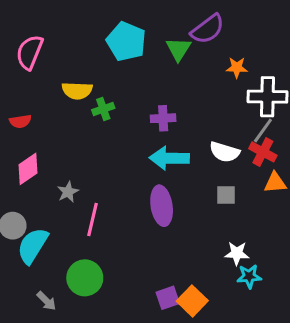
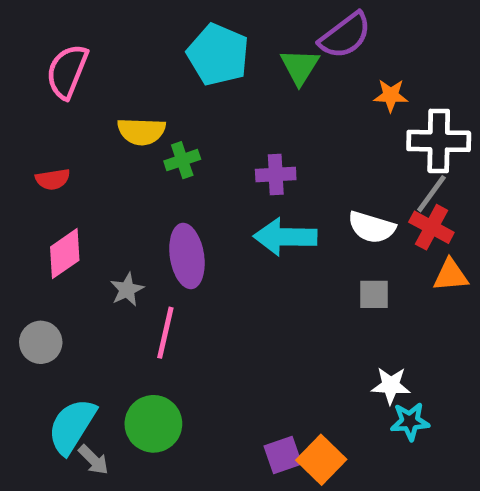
purple ellipse: (162, 206) -> (187, 256), moved
cyan semicircle: (33, 246) -> (72, 426), moved

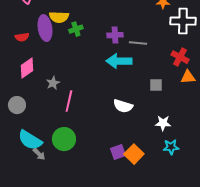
gray line: (431, 194) -> (138, 43), moved, turned 60
white semicircle: (372, 227) -> (123, 106), moved
purple ellipse: (187, 256) -> (45, 28), moved
cyan star: (410, 421) -> (171, 147), moved
cyan semicircle: (72, 426) -> (30, 140), turned -90

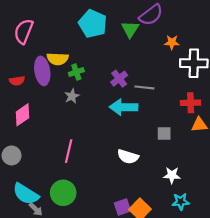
purple cross: (115, 35) -> (119, 79), turned -35
red cross: (180, 57) -> (191, 103), turned -30
gray star: (53, 83) -> (72, 96), moved

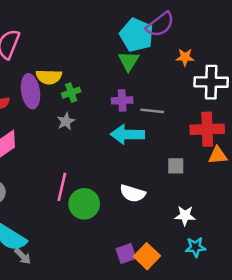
cyan pentagon: (93, 24) -> (137, 35), moved
green triangle: (130, 29) -> (129, 61), moved
purple cross: (119, 79) -> (122, 100), turned 35
red cross: (191, 103) -> (207, 129), size x1.4
green circle: (63, 193) -> (84, 204), moved

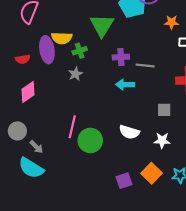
green triangle: (129, 61) -> (102, 25), moved, size x1.4
cyan arrow: (127, 134) -> (125, 85), size x0.7
white star: (185, 216) -> (162, 140), moved
gray arrow: (23, 256) -> (36, 147), moved
orange square: (147, 256) -> (151, 173), moved

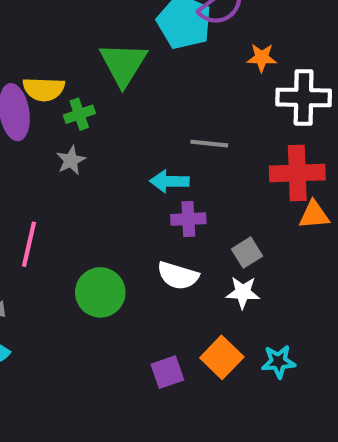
purple cross: (121, 57) -> (188, 219), moved
gray square: (164, 110) -> (247, 253), moved, turned -32
pink line: (72, 127) -> (29, 244), moved

